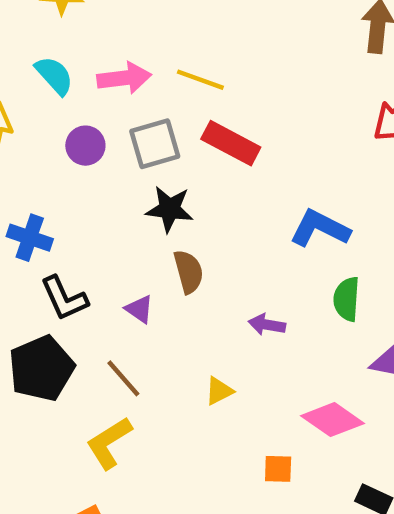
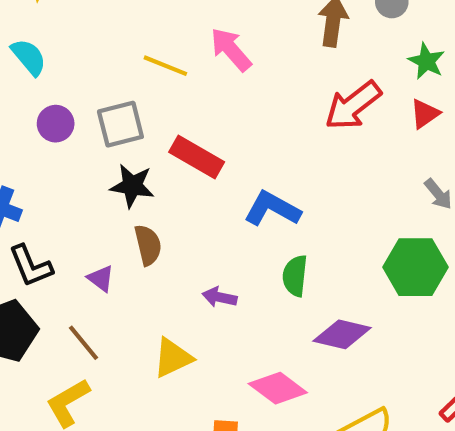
pink arrow: (124, 78) -> (231, 49), moved, turned -126
red rectangle: (231, 143) -> (197, 157), moved
yellow triangle: (219, 391) -> (173, 358), size x1.5

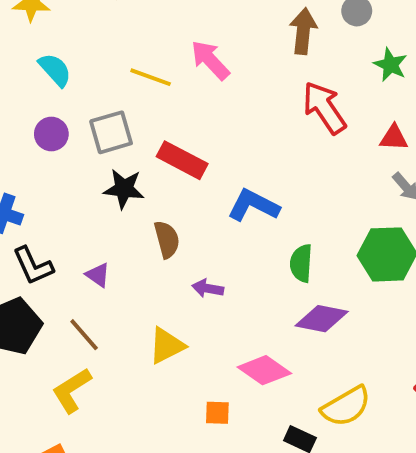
cyan semicircle: (29, 57) -> (55, 70), moved
red arrow: (353, 105) -> (324, 108), turned 96
red triangle: (425, 114) -> (394, 138), moved, turned 40
brown semicircle: (148, 245) -> (167, 239), moved
green semicircle: (295, 276) -> (301, 263), moved

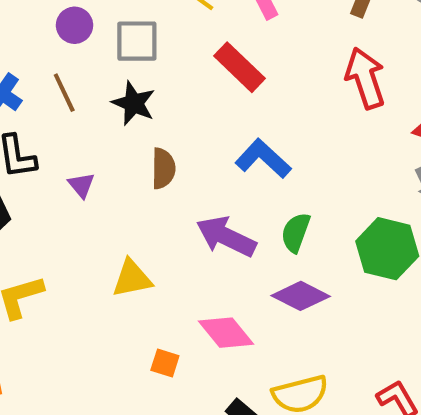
red rectangle: (182, 160) -> (239, 67), moved
purple arrow: (208, 288) -> (226, 237), moved, size x1.8
brown line: (84, 335) -> (64, 93), moved

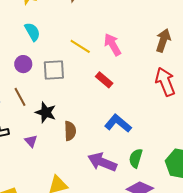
red rectangle: (239, 67) -> (104, 80), size x0.7
black star: (134, 103) -> (46, 112), moved

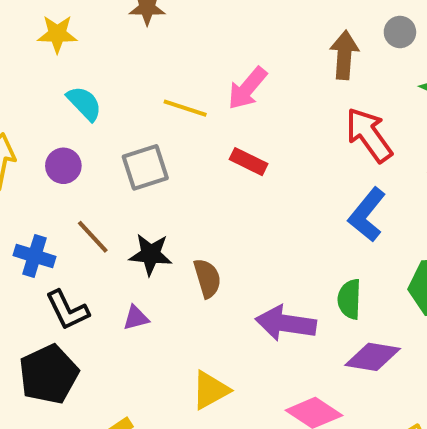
pink arrow: (113, 45) -> (247, 88), turned -95
purple circle: (23, 64) -> (63, 166), moved
blue L-shape: (118, 123) -> (367, 215), moved, turned -76
purple triangle: (31, 141) -> (136, 318), turned -48

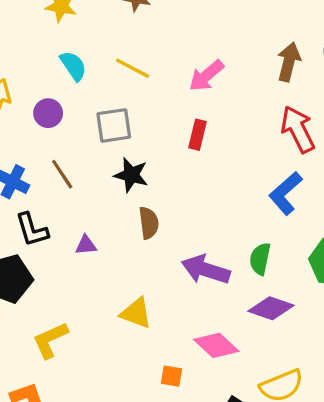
yellow line: (185, 108) -> (133, 68), moved
red rectangle: (249, 162) -> (197, 135), turned 68
black star: (151, 254) -> (131, 175), moved
yellow triangle: (210, 390) -> (136, 313), turned 40

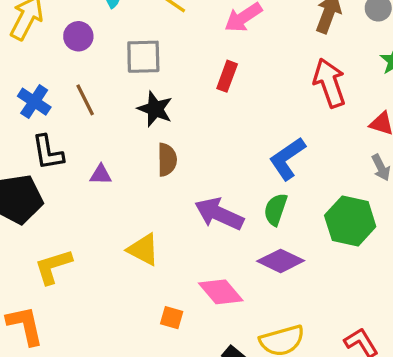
blue L-shape: (286, 193) -> (287, 159), moved

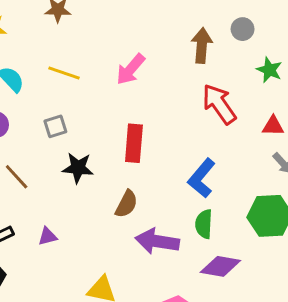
gray square: (143, 57) -> (55, 126), size x0.7
red rectangle: (227, 76) -> (134, 143), moved, size x1.4
brown semicircle: (167, 160) -> (126, 204), moved, turned 44

